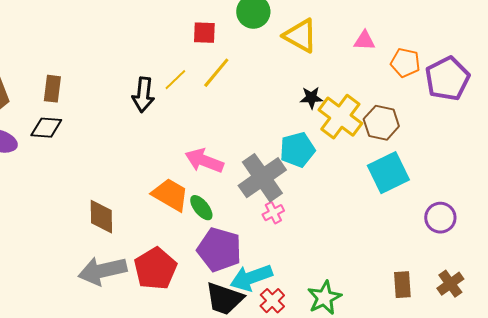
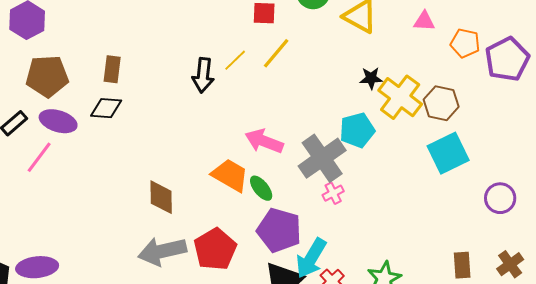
cyan arrow: (251, 278) -> (311, 258), turned -39

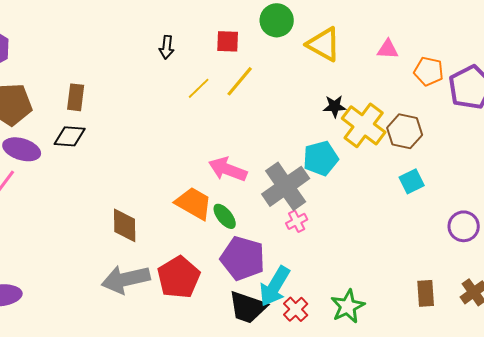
black arrow: (203, 75) -> (167, 47), moved, size x0.7
cyan square: (448, 153) -> (412, 181), size x0.6

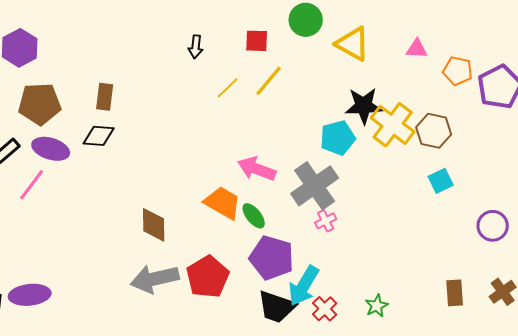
black star: (335, 106) -> (364, 106), size x1.6
cyan pentagon: (321, 158) -> (338, 138), moved
green star: (348, 306) -> (377, 306), size x0.7

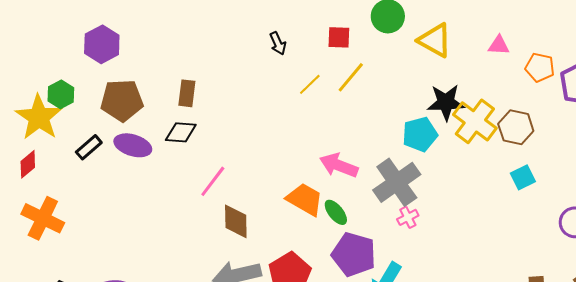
black arrow: (196, 47) -> (278, 43), turned -30
pink line: (32, 185) -> (213, 181), moved

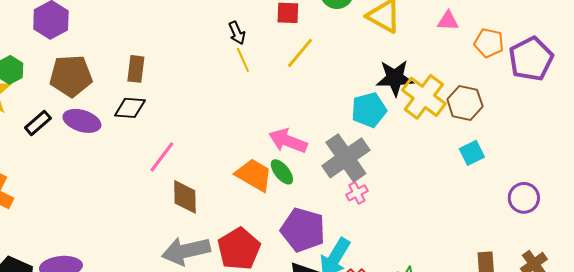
black arrow: (278, 43) -> (237, 33), moved
yellow line: (310, 84) -> (243, 60), moved, turned -70
green ellipse: (336, 212) -> (282, 172), moved

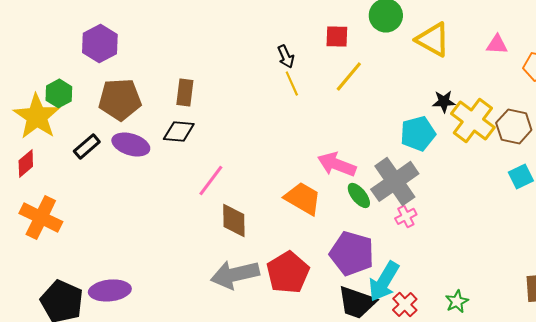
black star: (395, 78) -> (444, 101), size x0.6
green ellipse: (282, 172) -> (359, 195), moved

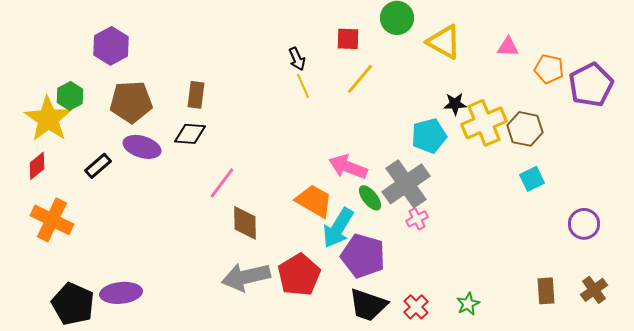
yellow cross: (473, 120) -> (484, 123), turned 30
black rectangle: (87, 146) -> (98, 166), moved
cyan arrow: (384, 281) -> (338, 228), moved

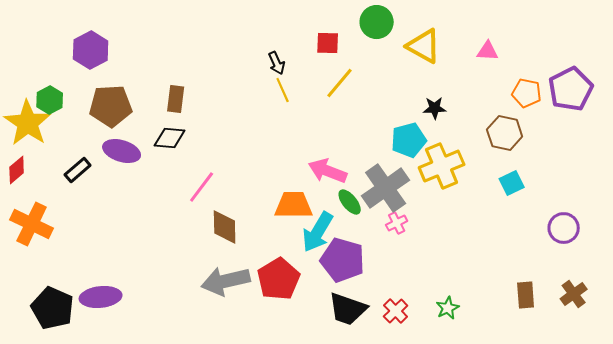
orange pentagon: (549, 69) -> (527, 93), moved
yellow cross: (484, 123) -> (442, 166), moved
orange trapezoid: (314, 201) -> (294, 205), turned -30

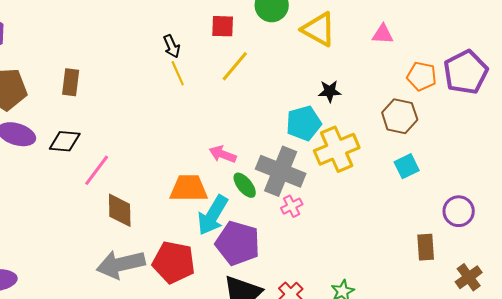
black diamond: (170, 138) -> (65, 141), moved
pink arrow: (328, 171) -> (223, 154), size x0.7
gray cross: (386, 188) -> (281, 171), turned -33
red pentagon: (279, 279) -> (174, 262), turned -30
brown rectangle: (526, 295) -> (426, 247), moved

